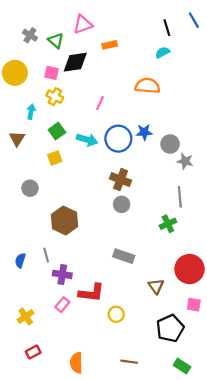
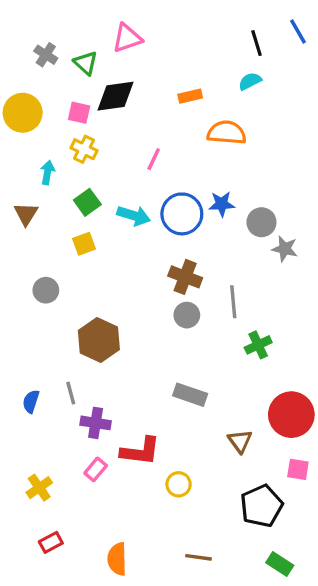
orange rectangle: (110, 45) -> (190, 96), moved
gray line: (180, 197) -> (233, 302), moved

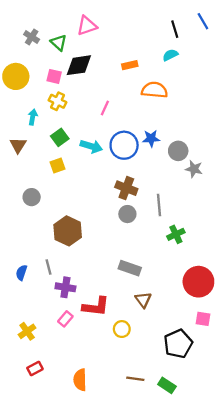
brown triangle: (240, 441) -> (143, 300), moved
green rectangle: (280, 564) -> (167, 385), moved

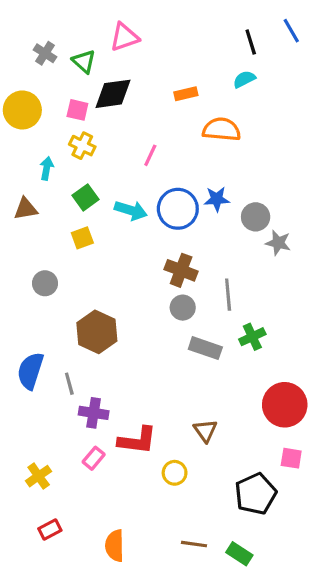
brown triangle: (18, 145) -> (26, 209), turned 48
gray rectangle: (130, 268) -> (205, 348), moved
blue semicircle: (21, 273) -> (30, 371), moved, size x1.6

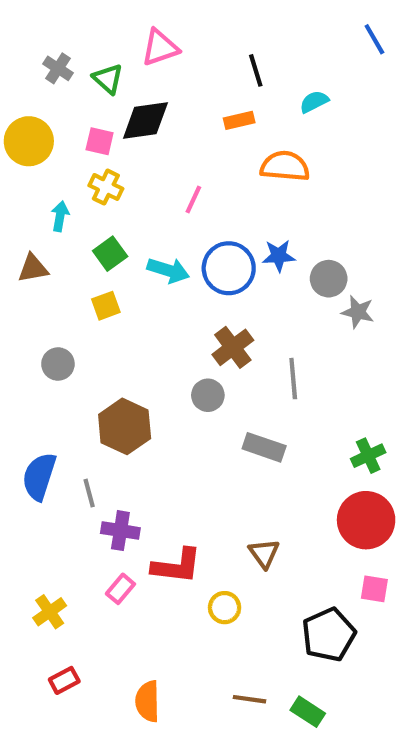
black line: (251, 42) -> (256, 70), moved
brown cross: (181, 270) -> (233, 347), turned 32
gray circle: (183, 308) -> (208, 395), moved
green cross: (252, 337) -> (368, 456), moved

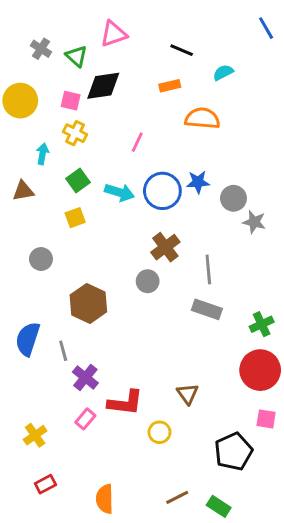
black line: (256, 70) -> (182, 50), turned -50
gray rectangle: (264, 447) -> (207, 309), moved
purple cross: (120, 531) -> (85, 377), turned 30
brown line: (250, 699) -> (177, 497), turned -35

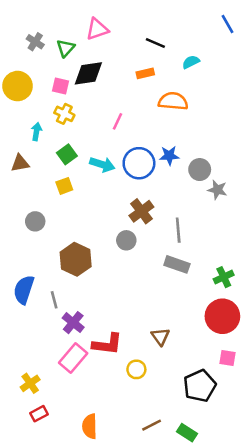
green triangle: (77, 56) -> (66, 48), turned 30
pink rectangle: (85, 419) -> (73, 358), size x1.6
yellow cross: (35, 435) -> (30, 383), moved

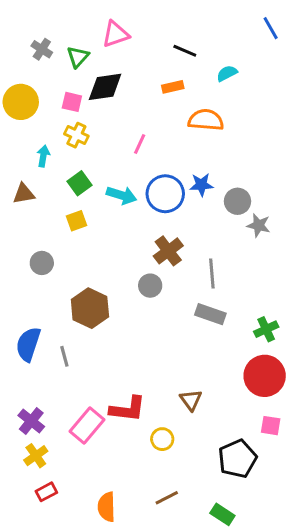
purple cross: (73, 323) -> (31, 421), moved
brown line: (152, 425) -> (167, 498), moved

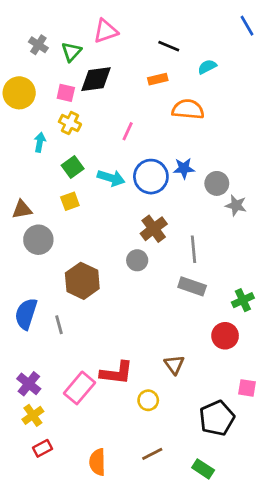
brown triangle: (24, 194) -> (22, 209), moved
gray circle: (42, 263) -> (38, 240), size x1.4
red circle: (265, 376) -> (225, 336), moved, size x0.7

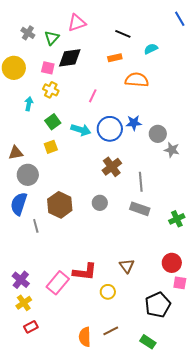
gray circle: (137, 260) -> (100, 203), moved
blue semicircle: (26, 314) -> (19, 204), moved
gray line: (59, 325) -> (36, 226), moved
red circle: (225, 336) -> (172, 263), moved
orange semicircle: (97, 462) -> (85, 337), moved

